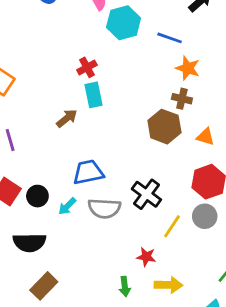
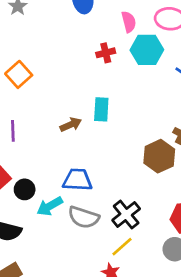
red cross: (87, 67) -> (106, 53), moved
cyan arrow: (67, 206) -> (50, 206), size x1.4
yellow line: (172, 226) -> (122, 247), moved

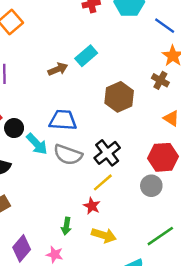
cyan rectangle: (101, 109) -> (86, 56), turned 45
brown hexagon: (159, 156) -> (119, 97), moved
cyan arrow: (50, 206) -> (37, 144), turned -105

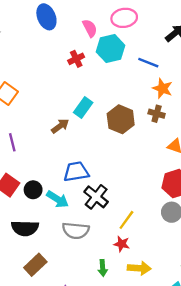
brown hexagon: (119, 97) -> (121, 119), moved
black cross: (107, 153) -> (96, 197), moved
gray semicircle: (68, 155) -> (76, 231), moved

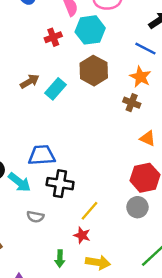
blue line: (148, 63) -> (145, 49), moved
brown hexagon: (121, 119) -> (94, 71), moved
brown arrow: (60, 126) -> (30, 81), moved
black cross: (96, 197) -> (60, 184), turned -35
gray semicircle: (76, 231) -> (35, 217), size x0.6

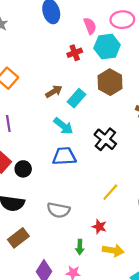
cyan arrow: (19, 182) -> (63, 126), moved
black cross: (60, 184) -> (105, 139), moved, turned 30
yellow line: (89, 211) -> (110, 192), moved
gray semicircle: (35, 217) -> (58, 210), size x1.5

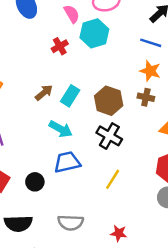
brown hexagon: (110, 82) -> (109, 101), moved
black circle: (23, 169) -> (35, 182), moved
yellow line: (110, 192) -> (113, 179), moved

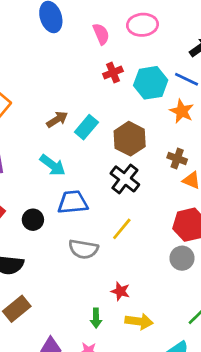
cyan hexagon: (94, 33) -> (151, 83), moved
red cross: (60, 46) -> (113, 73), moved
brown cross: (146, 97) -> (177, 158), moved
cyan arrow: (61, 129) -> (53, 165), moved
gray semicircle: (71, 223) -> (83, 249), moved

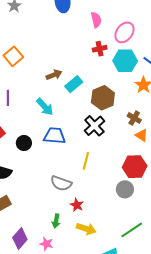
pink ellipse: (142, 25) -> (124, 32), moved, turned -60
yellow line: (122, 229) -> (86, 161), turned -36
gray semicircle: (83, 249) -> (61, 183), moved

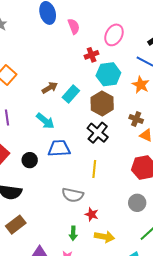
pink semicircle: (96, 20) -> (74, 26), moved
cyan hexagon: (125, 61) -> (108, 74), moved
gray circle: (125, 189) -> (137, 203), moved

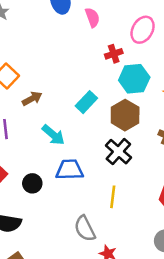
brown arrow: (50, 88) -> (32, 99), moved
gray semicircle: (73, 195) -> (85, 229), turned 50

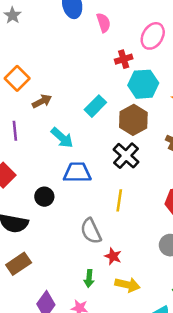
black circle: (32, 183) -> (44, 197), moved

